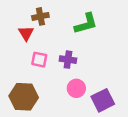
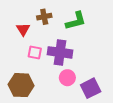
brown cross: (40, 16) -> (44, 17), moved
purple cross: (68, 60) -> (60, 52), size x1.6

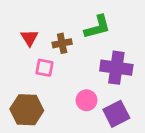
brown cross: (44, 17) -> (62, 43), moved
purple cross: (60, 52) -> (116, 68), moved

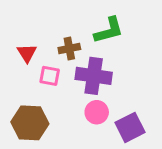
red triangle: (30, 38) -> (27, 53), moved
purple cross: (116, 68) -> (94, 76), moved

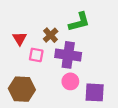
brown cross: (69, 49) -> (51, 35), turned -32
purple square: (130, 127) -> (95, 92), turned 30

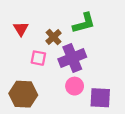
red triangle: (20, 38) -> (21, 29), moved
purple cross: (68, 55) -> (72, 58), turned -30

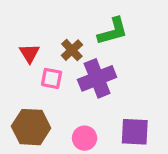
red triangle: (21, 29) -> (30, 53), moved
pink circle: (75, 86) -> (85, 138), moved

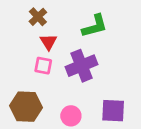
brown cross: (72, 50) -> (38, 17), moved
red triangle: (30, 53) -> (48, 42), moved

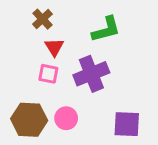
pink circle: (71, 116) -> (66, 118), moved

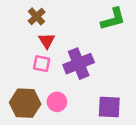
green L-shape: (106, 29) -> (113, 19), moved

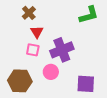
pink circle: (57, 102) -> (51, 72), moved

